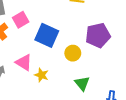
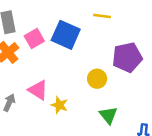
blue square: (47, 35) -> (66, 35), moved

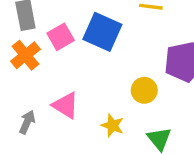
yellow star: (59, 105) -> (112, 125), moved

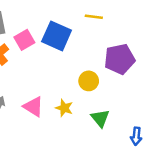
pink triangle: (66, 105) -> (33, 107), moved

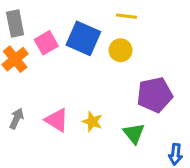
purple pentagon: (119, 59) -> (155, 95), moved
yellow circle: (89, 81) -> (121, 50), moved

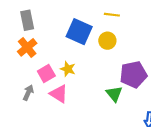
pink square: (46, 43) -> (46, 73), moved
yellow star: (92, 122) -> (68, 69), moved
green triangle: (134, 133) -> (114, 94), moved

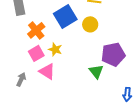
blue square: (79, 32) -> (65, 16), turned 35
orange cross: (27, 47) -> (36, 30), moved
gray arrow: (28, 93) -> (21, 79), moved

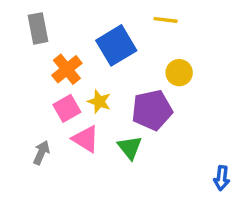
yellow circle: (90, 24) -> (179, 73), moved
purple pentagon: (113, 54) -> (152, 110), moved
green triangle: (96, 71) -> (130, 147), moved

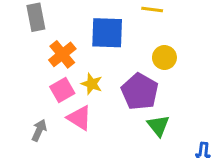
blue square: (116, 45) -> (107, 33), turned 33
purple pentagon: (152, 110) -> (140, 92), turned -30
green triangle: (130, 147) -> (158, 126), moved

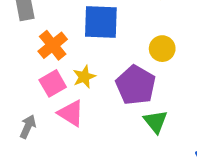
yellow star: (92, 84) -> (84, 77), turned 30

